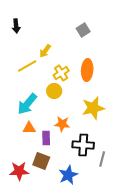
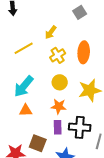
yellow arrow: (45, 51) -> (51, 32), moved
yellow circle: (54, 91) -> (60, 82), moved
purple rectangle: (46, 138) -> (58, 127), moved

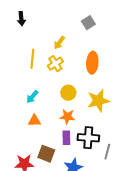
yellow line: (24, 48) -> (32, 59), turned -54
yellow cross: (58, 55) -> (55, 64), moved
cyan arrow: (24, 86) -> (32, 97), size x0.6

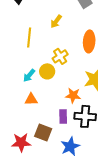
yellow cross: (55, 64) -> (60, 56), moved
yellow circle: (68, 93) -> (47, 71), moved
orange star: (67, 117) -> (73, 95), moved

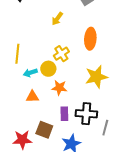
yellow line: (29, 37) -> (17, 54), moved
cyan arrow: (29, 75) -> (30, 73), turned 32
orange star: (73, 95) -> (59, 88), moved

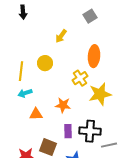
yellow cross: (61, 54) -> (80, 78), moved
yellow circle: (48, 69) -> (45, 63), moved
cyan arrow: (30, 73) -> (25, 93), moved
gray line: (105, 128) -> (109, 145), turned 63

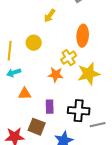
orange star: (63, 105) -> (56, 75), moved
purple rectangle: (68, 131) -> (50, 107), moved

